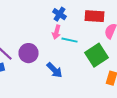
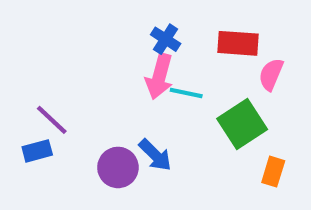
pink arrow: (56, 32) -> (159, 76), size x1.5
purple circle: (28, 53) -> (118, 167), moved

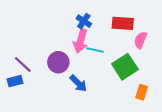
purple circle: (118, 167) -> (58, 62), moved

